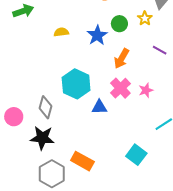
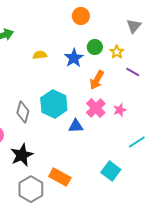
yellow star: (145, 18) -> (117, 52), moved
gray diamond: (45, 107) -> (23, 112), moved
black star: (42, 138) -> (22, 155), turned -30

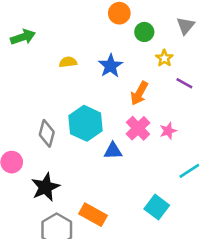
green circle: (95, 47) -> (144, 32), moved

